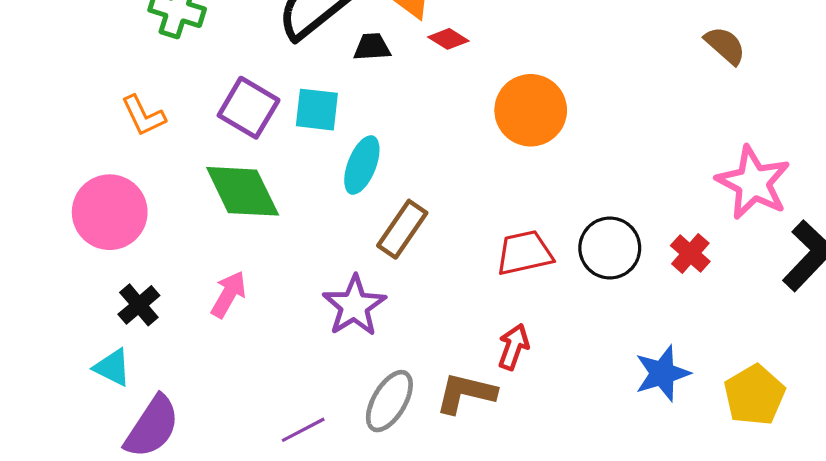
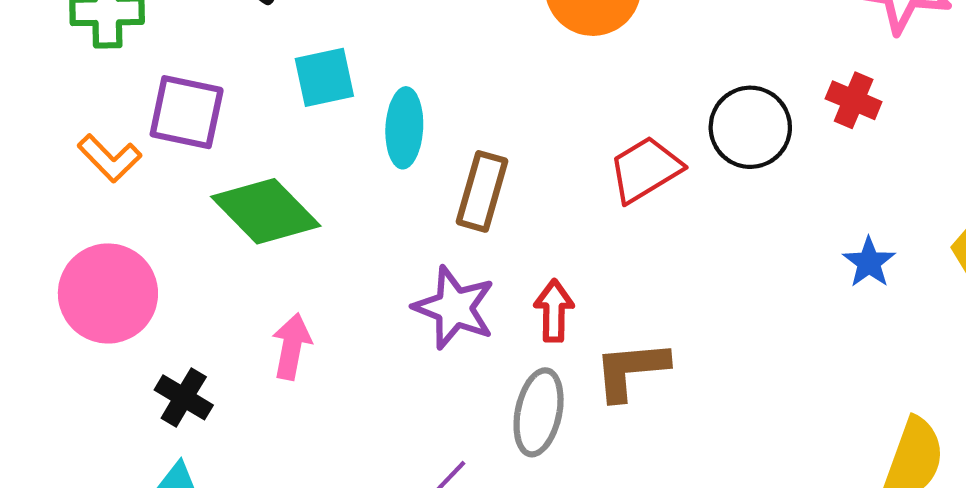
purple square: (249, 108) -> (187, 112), moved
red arrow: (513, 347) -> (554, 311), moved
blue star: (662, 373) -> (869, 262), size x0.7

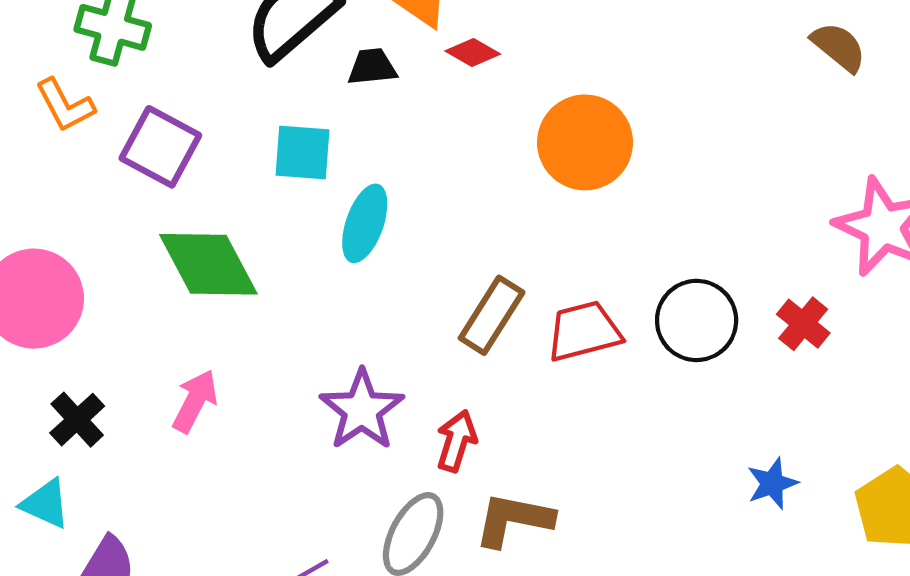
orange L-shape: (110, 158) -> (65, 105), moved
brown rectangle: (482, 191) -> (492, 315), moved

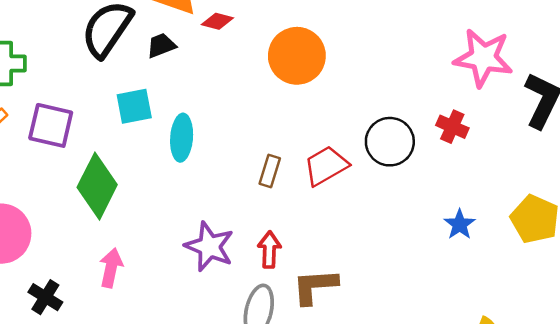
green diamond: (208, 264) -> (97, 186), turned 70
brown rectangle: (492, 315) -> (270, 171), size x0.7

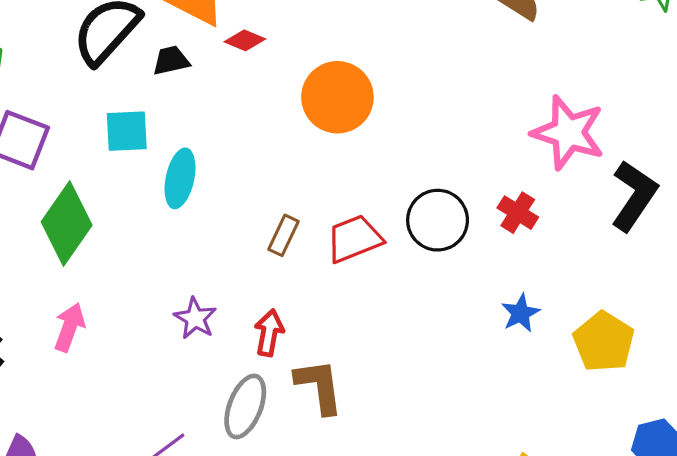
blue star: (460, 224) -> (521, 313), moved
purple star: (209, 246) -> (195, 318), size x0.7
brown L-shape: (315, 286) -> (319, 386), turned 78

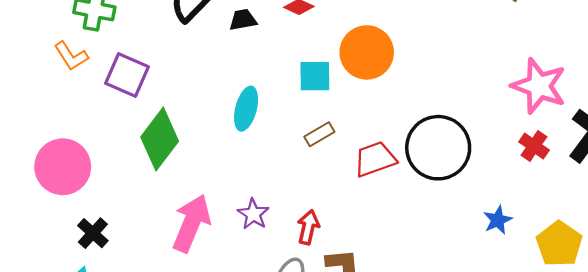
cyan square: (127, 131) -> (315, 76), moved
red cross: (518, 213) -> (534, 146), moved
black circle: (438, 220) -> (438, 148), size x1.4
brown rectangle: (284, 235) -> (319, 134), moved, turned 32
pink arrow: (69, 327) -> (191, 223), moved, size x1.6

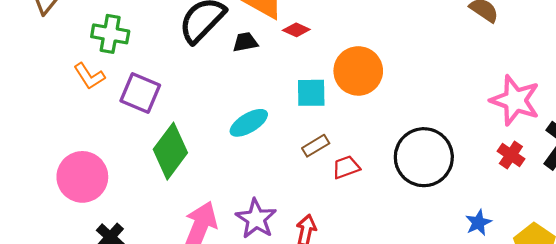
cyan ellipse: (246, 109) -> (249, 123), turned 45
red trapezoid: (375, 159) -> (346, 167), moved, size x0.7
purple star: (253, 214) -> (256, 219), size x1.4

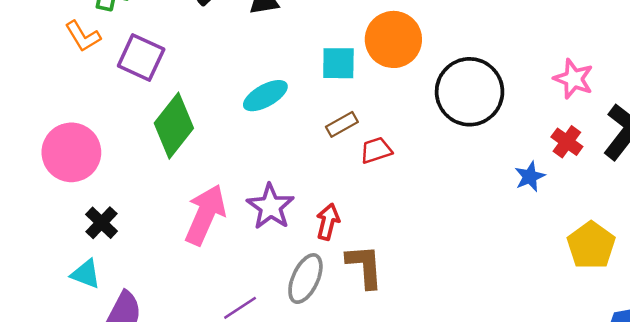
pink star: (515, 100) -> (574, 79), size x0.7
black circle: (424, 157) -> (470, 92), moved
blue star: (478, 223) -> (530, 177), moved

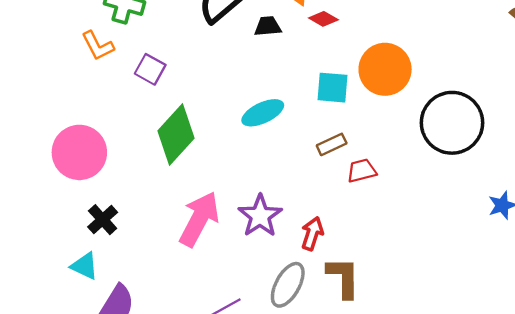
purple square: (141, 58) -> (150, 69), size x0.7

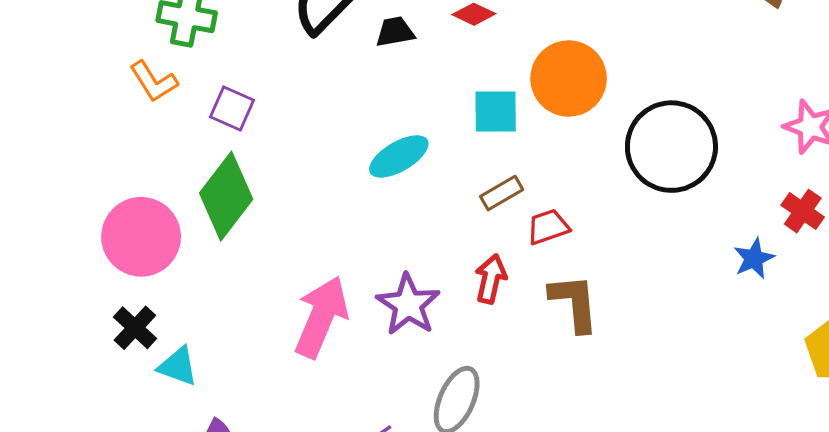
green diamond: (176, 134) -> (226, 196), moved
black cross: (103, 220) -> (135, 328), moved
red arrow: (312, 234) -> (491, 279), moved
cyan triangle: (85, 266) -> (178, 366), moved
brown L-shape: (343, 277) -> (574, 303), moved

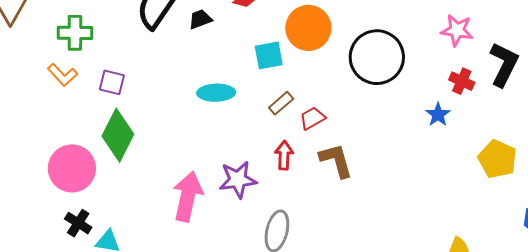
cyan ellipse: (399, 156) -> (216, 93), turned 39
purple star: (408, 305) -> (238, 180), turned -30

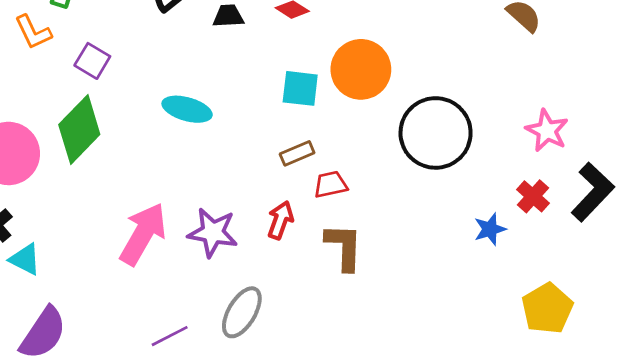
cyan ellipse: (216, 93) -> (187, 109), moved

